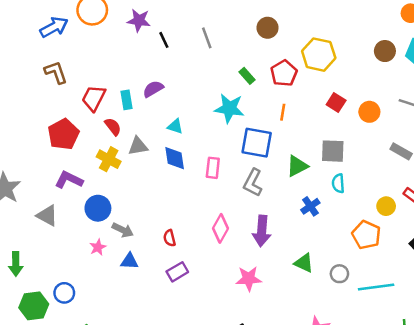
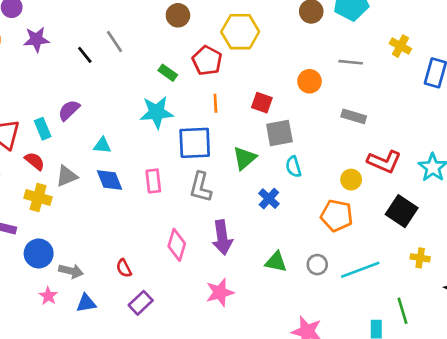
black line: (164, 40) -> (85, 55), moved
red square: (336, 103) -> (262, 103), moved

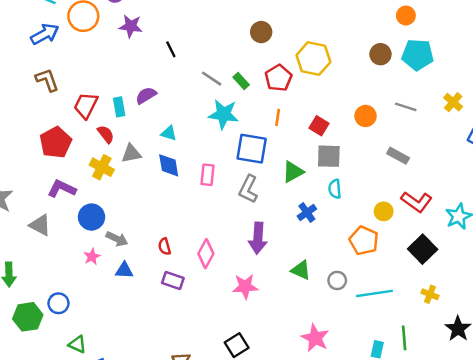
gray line: (114, 41) -> (212, 79), moved, turned -35
pink diamond: (177, 245) -> (206, 254), moved
purple rectangle: (141, 303) -> (173, 281), turned 50

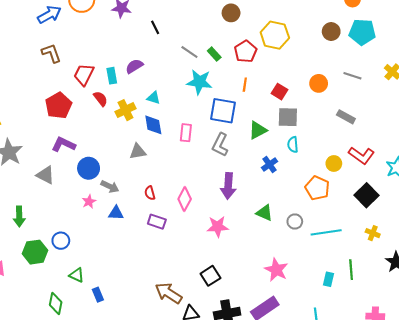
gray triangle: (131, 154) -> (138, 152), moved
yellow cross: (102, 167) -> (126, 110), moved, turned 36

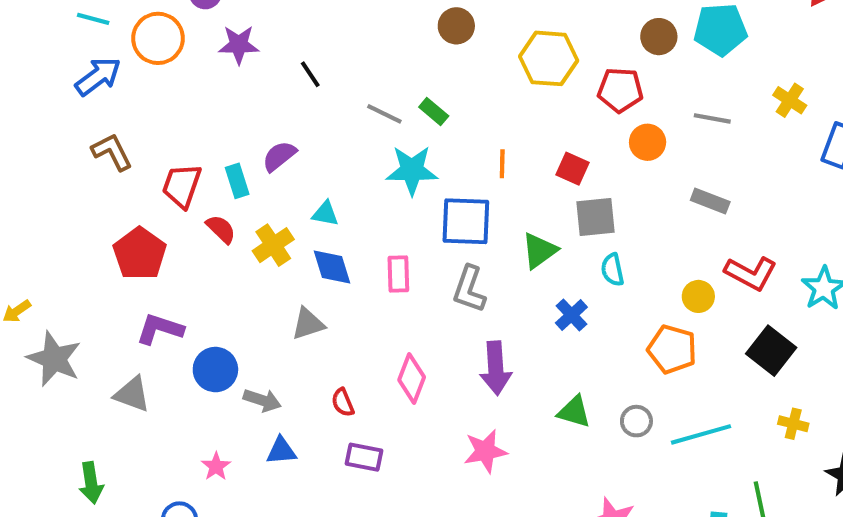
red pentagon: (245, 51) -> (620, 90), moved, turned -30
pink diamond: (185, 199) -> (412, 378), moved
pink star: (89, 201) -> (216, 466), moved

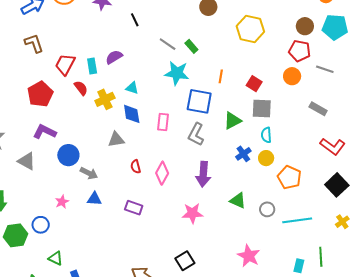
red pentagon: (620, 90) -> (300, 51), moved
yellow circle: (698, 296) -> (266, 158), moved
red semicircle: (343, 402) -> (136, 167), moved
yellow cross: (793, 424) -> (342, 222), turned 32

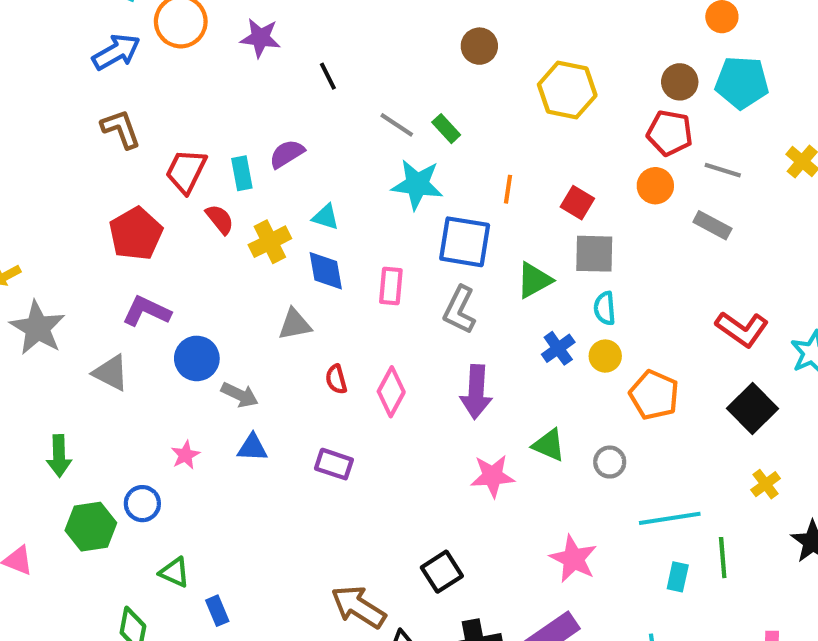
gray rectangle: (318, 109) -> (712, 225), moved
pink star: (192, 213) -> (493, 476), moved
cyan line: (297, 220) -> (670, 518), moved

